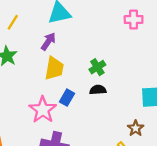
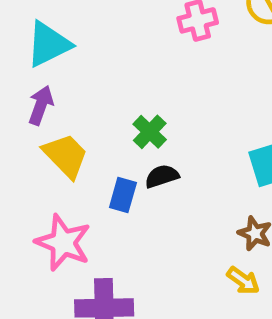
yellow trapezoid: (54, 68) -> (66, 156), turned -40
blue rectangle: (67, 98) -> (123, 195), moved

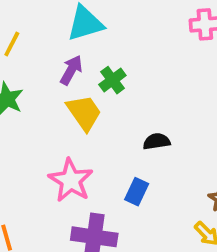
green cross: (150, 132) -> (112, 80), moved
blue rectangle: (123, 195) -> (137, 192), moved

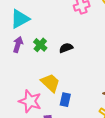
yellow trapezoid: (84, 113) -> (50, 83), moved
black semicircle: (157, 141) -> (66, 48), moved

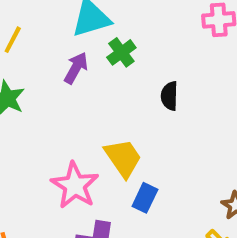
green cross: (40, 45) -> (121, 52), moved
black semicircle: (66, 48) -> (169, 96), turned -80

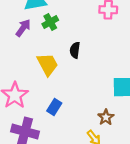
yellow trapezoid: (123, 158) -> (48, 64), moved

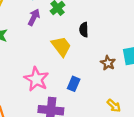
brown star: (106, 117) -> (108, 63), moved

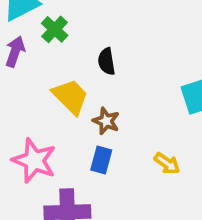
brown star: (108, 63) -> (106, 121), moved
yellow arrow: (114, 106) -> (167, 163), moved

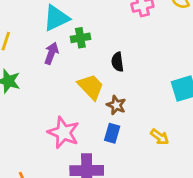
green cross: (55, 29) -> (80, 38), turned 36

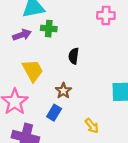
purple arrow: (51, 53) -> (22, 35), turned 36
yellow trapezoid: (91, 87) -> (33, 71), moved

